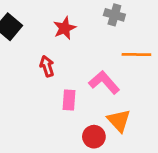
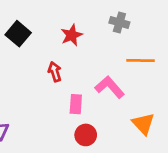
orange triangle: (119, 121) -> (143, 124), moved
red circle: (94, 137) -> (86, 135), moved

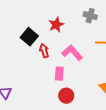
black square: (18, 34) -> (29, 37), moved
pink L-shape: (110, 87) -> (72, 53), moved

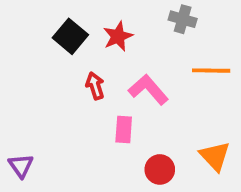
black square: (29, 37) -> (70, 36), moved
red circle: (66, 96) -> (160, 169), moved

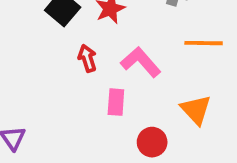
orange triangle: (215, 156) -> (196, 110), moved

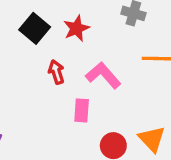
orange triangle: (196, 110) -> (152, 139), moved

